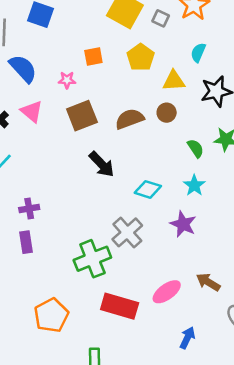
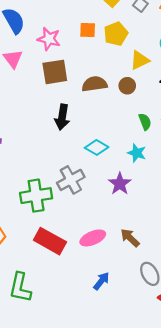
orange square: (93, 56) -> (88, 30), moved
pink star: (67, 80) -> (49, 39), size x1.5
yellow triangle: (174, 81) -> (140, 60), turned -35
black arrow: (102, 164) -> (62, 117), turned 40
cyan star: (194, 185) -> (137, 153), turned -30

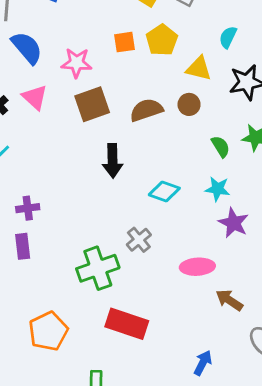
yellow triangle: (140, 60) -> (199, 68), turned 50
gray cross: (71, 180) -> (139, 240), size x0.7
purple star: (120, 184) -> (234, 223), moved
pink ellipse: (93, 238) -> (197, 267), moved, turned 30

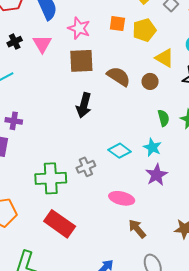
brown semicircle: (146, 110) -> (119, 76), turned 35
cyan diamond: (164, 192) -> (120, 151), moved

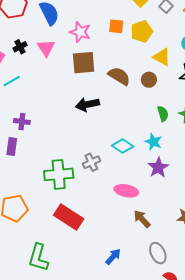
black arrow: (84, 105) -> (87, 104), turned 65

